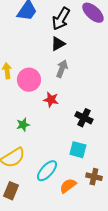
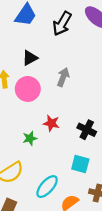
black triangle: (58, 44) -> (30, 58), moved
red star: (51, 100) -> (51, 123), moved
green star: (23, 125) -> (30, 138), moved

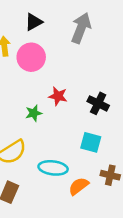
gray arrow: (63, 77) -> (81, 28), moved, size x1.4
cyan ellipse: (47, 187) -> (53, 168), turned 55

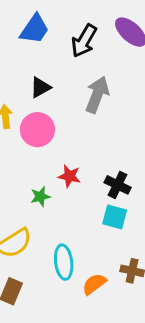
cyan square: (91, 142) -> (115, 217), moved
cyan ellipse: (53, 168) -> (64, 262), turned 76

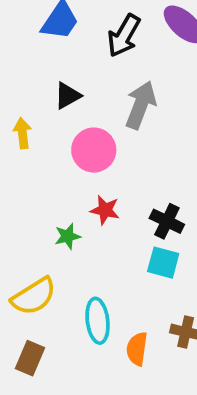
pink circle: (37, 130) -> (94, 150), moved
orange semicircle: (94, 284) -> (137, 349), turned -45

